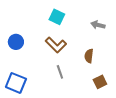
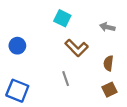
brown L-shape: (56, 45) -> (77, 48), moved
brown semicircle: (89, 56) -> (108, 63), moved

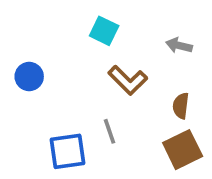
brown square: (109, 90) -> (183, 150), size x1.5
blue square: (17, 91) -> (68, 151), moved, turned -30

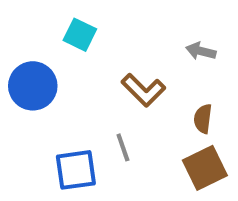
cyan square: (104, 31) -> (80, 35), moved
blue circle: (29, 77) -> (33, 86), size x1.5

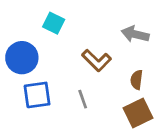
gray arrow: (201, 51) -> (135, 34), size x1.4
blue square: (76, 170) -> (37, 95), moved

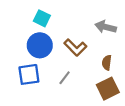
blue circle: (22, 58) -> (40, 45), moved
gray line: (83, 99) -> (65, 78), turned 56

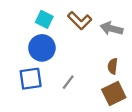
brown L-shape: (75, 47) -> (80, 21), moved

